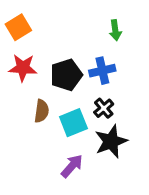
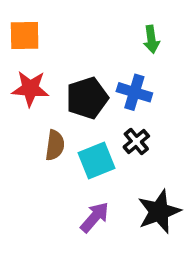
orange square: (18, 27) -> (25, 35), turned 30
blue cross: (102, 71) -> (134, 92), turned 30
black star: (111, 141) -> (159, 212), moved

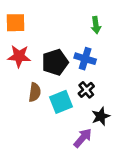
black star: (159, 212) -> (101, 116), moved, size x0.7
purple arrow: (95, 217) -> (83, 138), moved

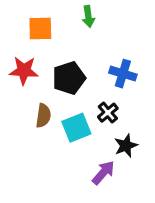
orange square: (15, 23) -> (40, 29), moved
green arrow: (96, 25) -> (88, 17), moved
blue cross: (85, 59) -> (123, 74), moved

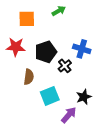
green arrow: (88, 17) -> (59, 11), turned -112
black cross: (108, 113) -> (65, 66), moved
cyan square: (76, 128) -> (50, 96), moved

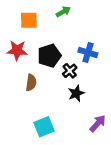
cyan square: (50, 96) -> (44, 127), moved
black star: (84, 97) -> (76, 93), moved
purple arrow: (69, 115) -> (98, 123), moved

